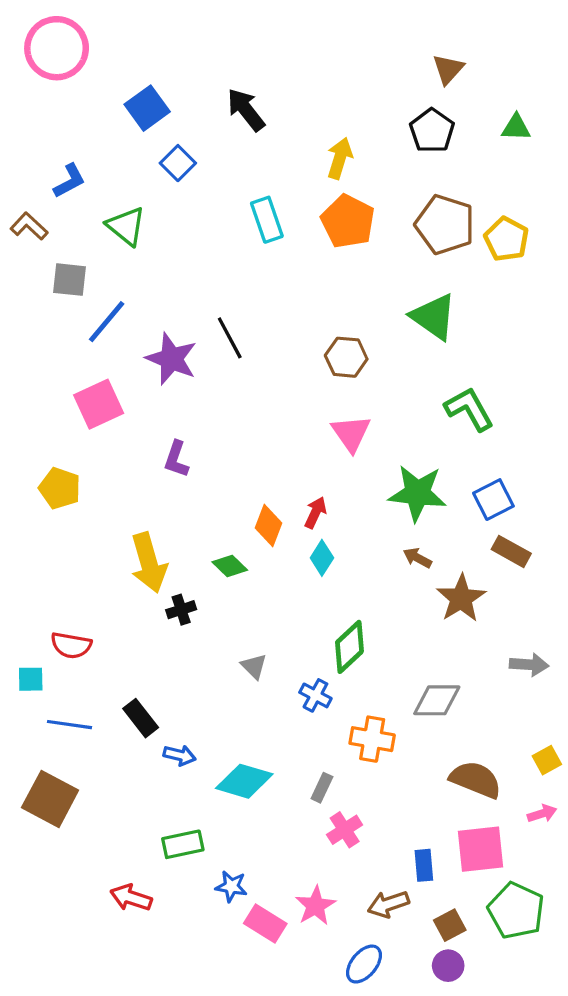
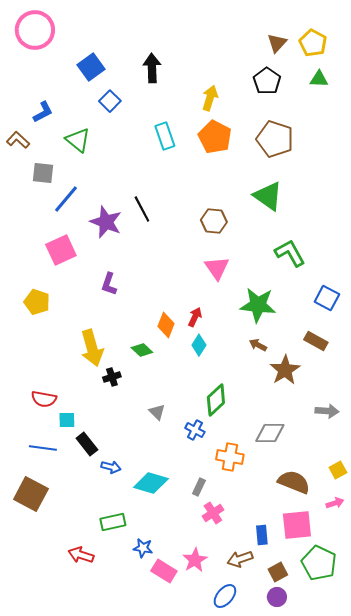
black arrow: (246, 110) -> (152, 68), turned 36
yellow pentagon: (506, 239) -> (313, 43), moved
blue square: (493, 500) -> (327, 298), moved, turned -35
cyan square: (31, 679) -> (67, 420), moved

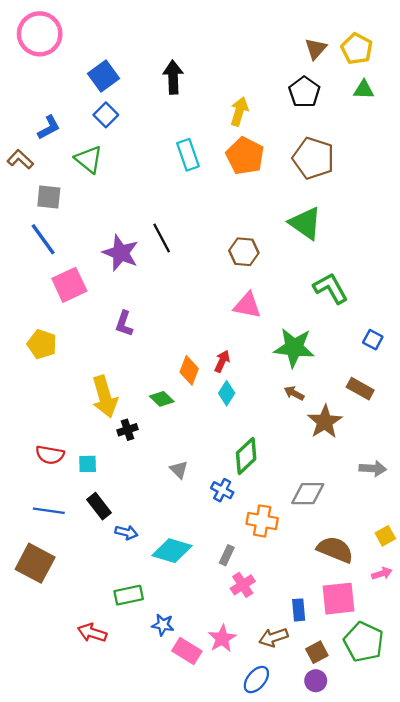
blue square: (110, 101) -> (106, 115), moved
blue line: (66, 199) -> (43, 239), moved, turned -76
pink triangle: (217, 268) -> (247, 305), turned -44
blue square: (327, 298) -> (373, 340), size x0.7
cyan square: (67, 420) -> (88, 464), moved

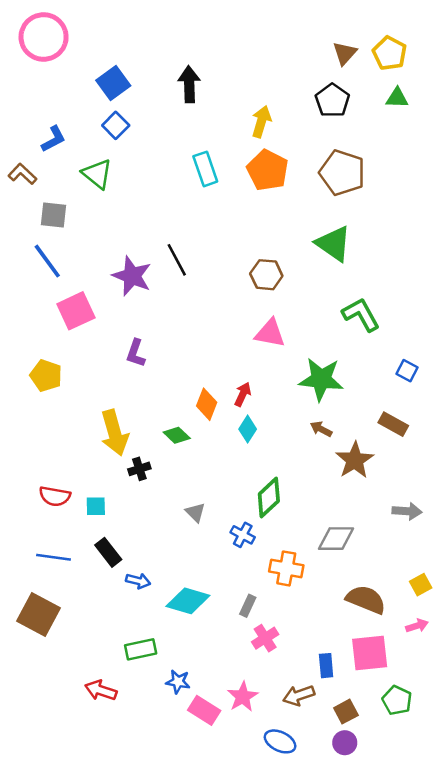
green pentagon: (364, 642) -> (397, 700), size x0.7
blue ellipse: (256, 680) -> (280, 741), turned 76

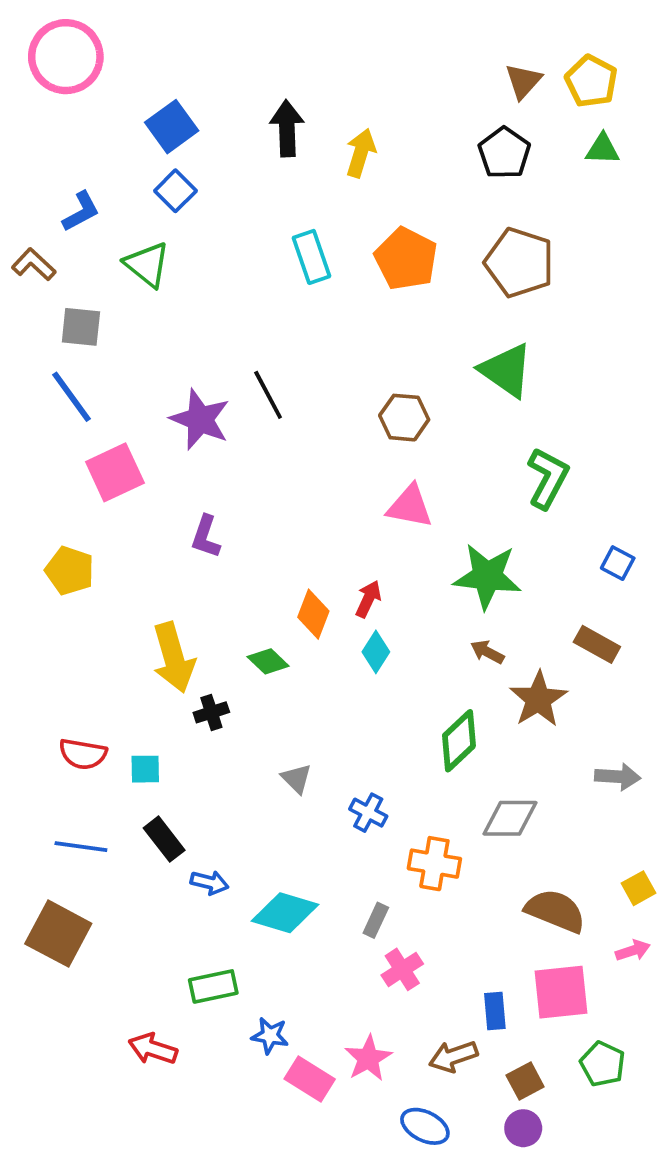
yellow arrow: (261, 122) -> (361, 153), moved
green L-shape: (361, 315) -> (548, 478), turned 57
green diamond: (269, 498) -> (459, 741), moved

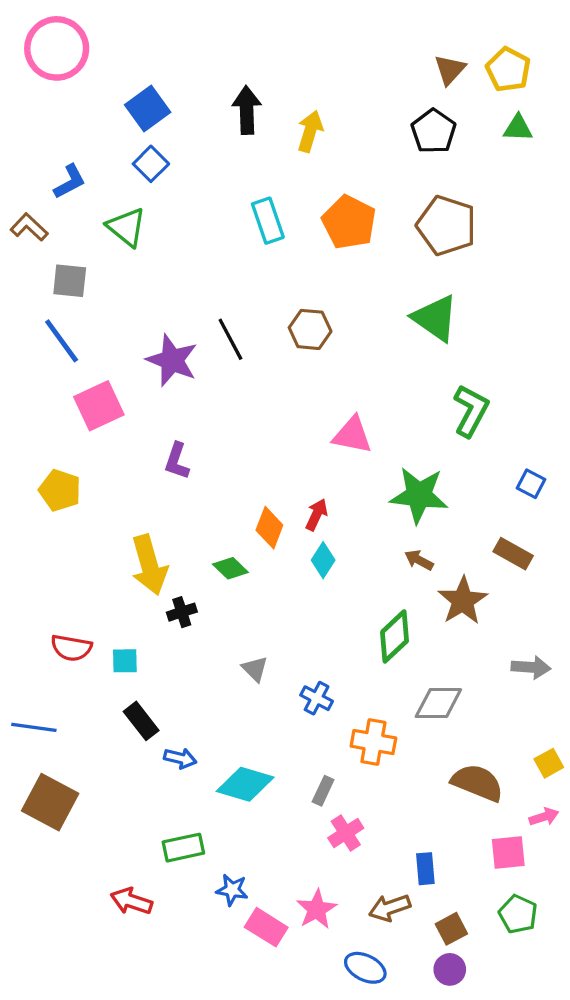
brown hexagon: (404, 418) -> (310, 329), moved
blue line: (81, 847) -> (34, 727), moved
pink square: (561, 992) -> (508, 852), moved, size x0.7

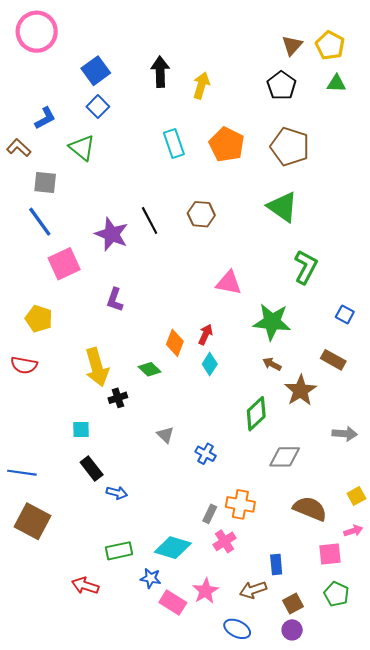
red semicircle: (71, 648) -> (24, 365), moved
orange cross: (373, 742) -> (240, 504), moved
cyan diamond: (245, 784) -> (173, 548), moved

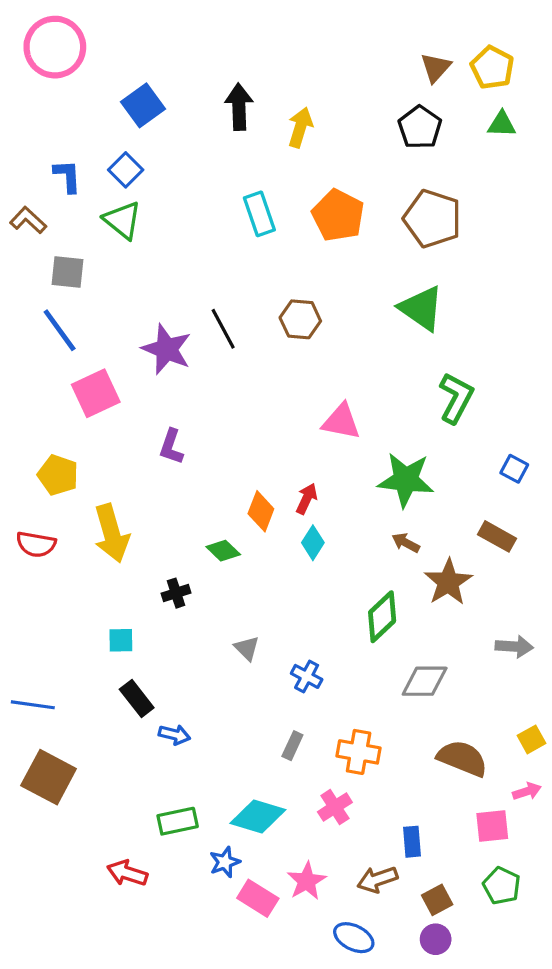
blue square: (98, 107) -> (126, 170), moved
blue L-shape: (45, 118) -> (67, 176), turned -65
yellow arrow: (97, 367) -> (111, 533), moved
gray rectangle: (210, 514) -> (292, 746), moved
blue star: (151, 578) -> (225, 862), turned -30

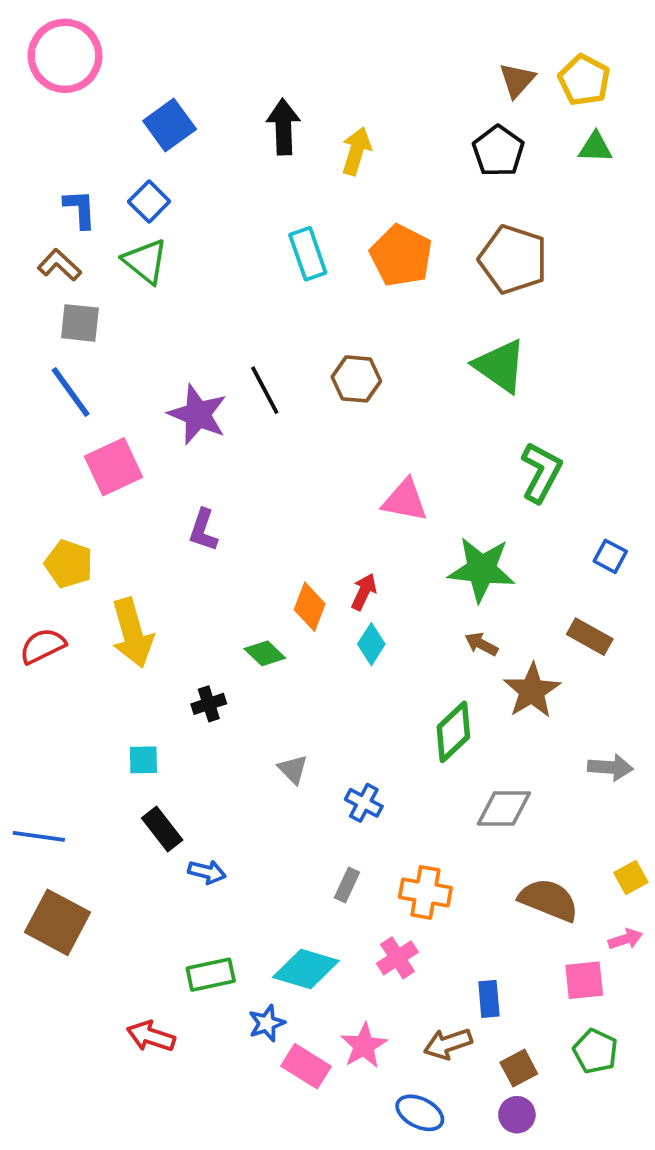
brown L-shape: (28, 220) -> (59, 265), moved
red semicircle: (36, 544) -> (43, 646), turned 144

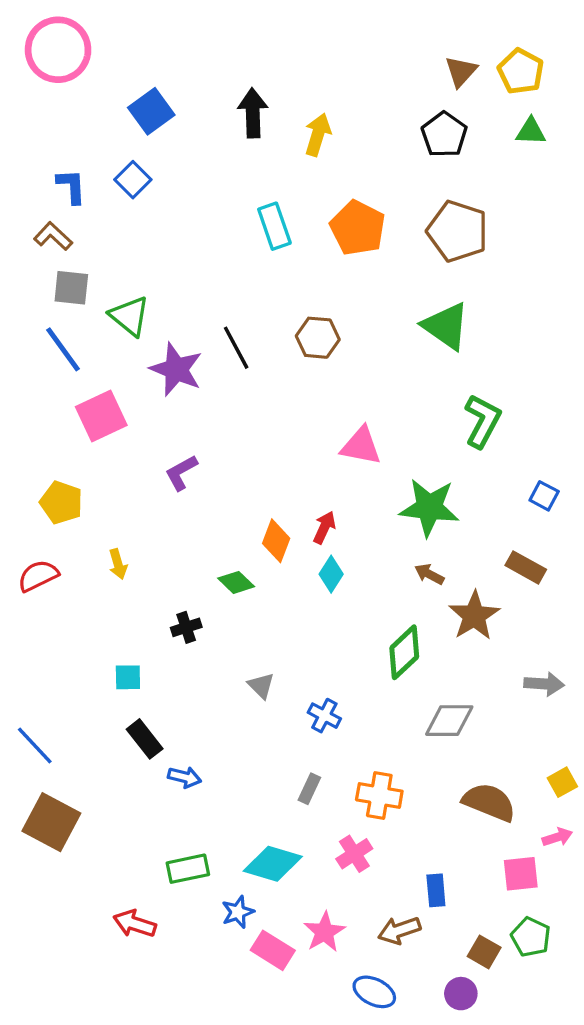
green triangle: (145, 261) -> (130, 316), moved
purple L-shape: (203, 530) -> (181, 473), turned 42
yellow arrow: (132, 633) -> (118, 564), size x0.5
blue line: (39, 836) -> (35, 746), turned 39
brown square: (519, 1068) -> (484, 952), moved, turned -32

